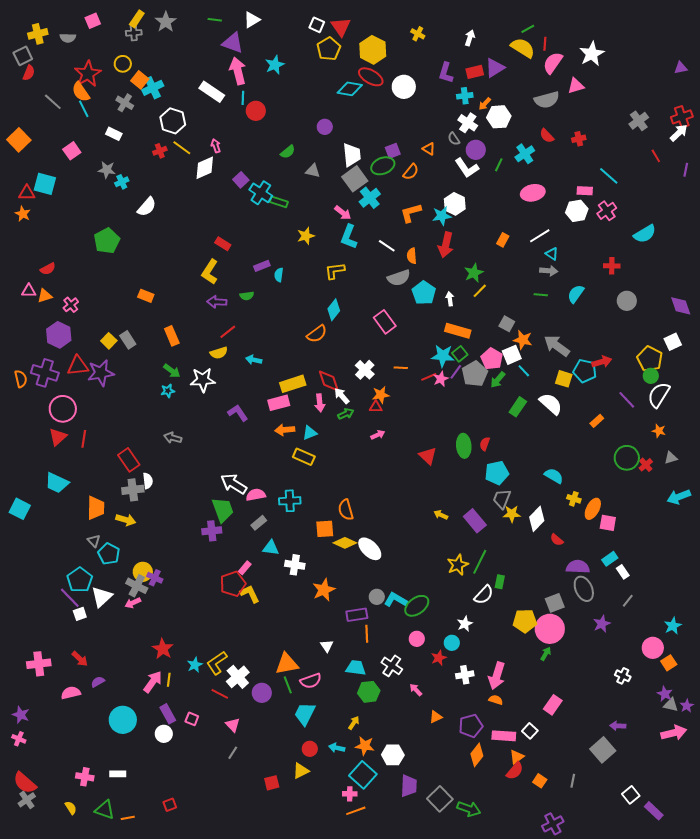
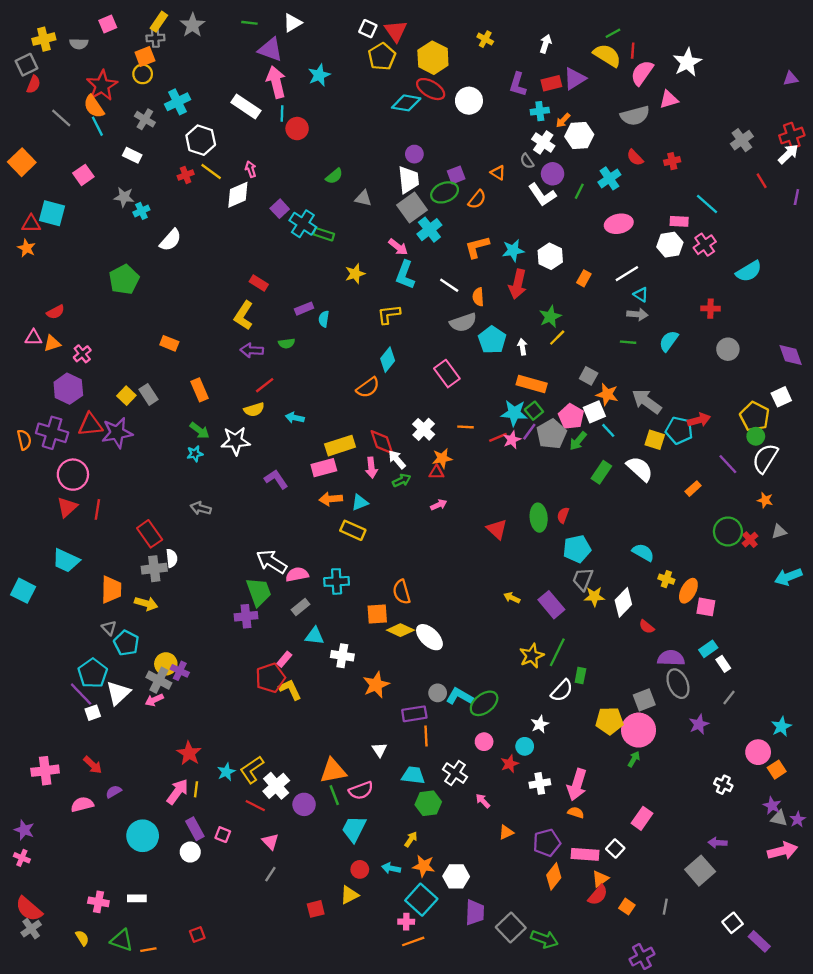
orange square: (140, 80) -> (145, 57), moved, turned 30
purple circle: (325, 127) -> (414, 154), moved
white hexagon: (455, 204) -> (550, 256), moved

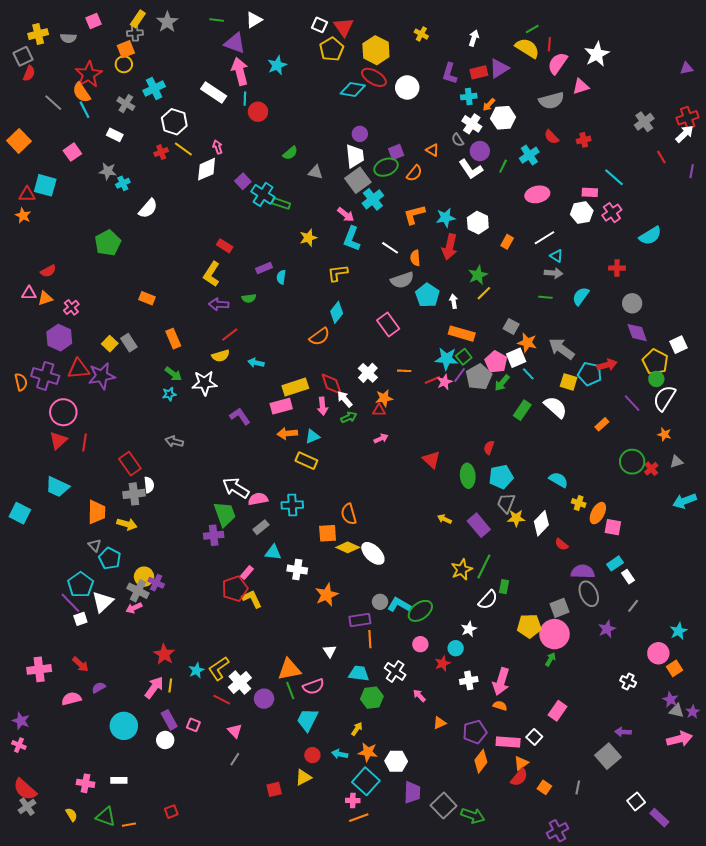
purple diamond: (791, 355) -> (637, 333), moved
green ellipse: (539, 518) -> (468, 476), moved

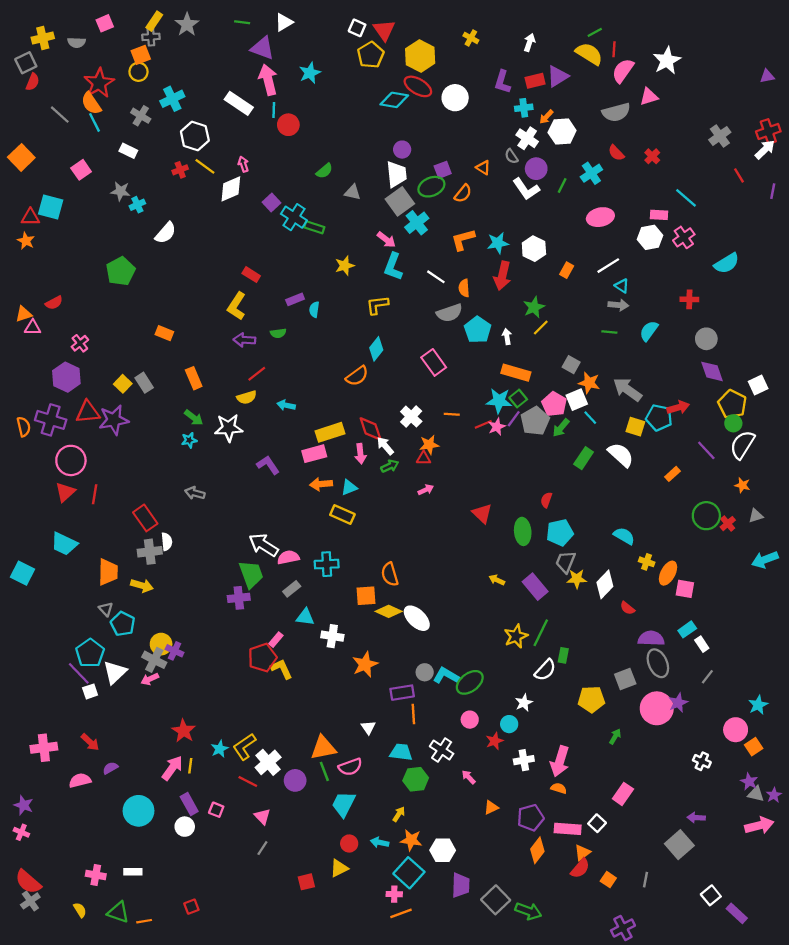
red cross: (584, 140) -> (652, 156), turned -32
orange triangle: (45, 298) -> (24, 314), moved
pink circle: (554, 634) -> (657, 708), moved

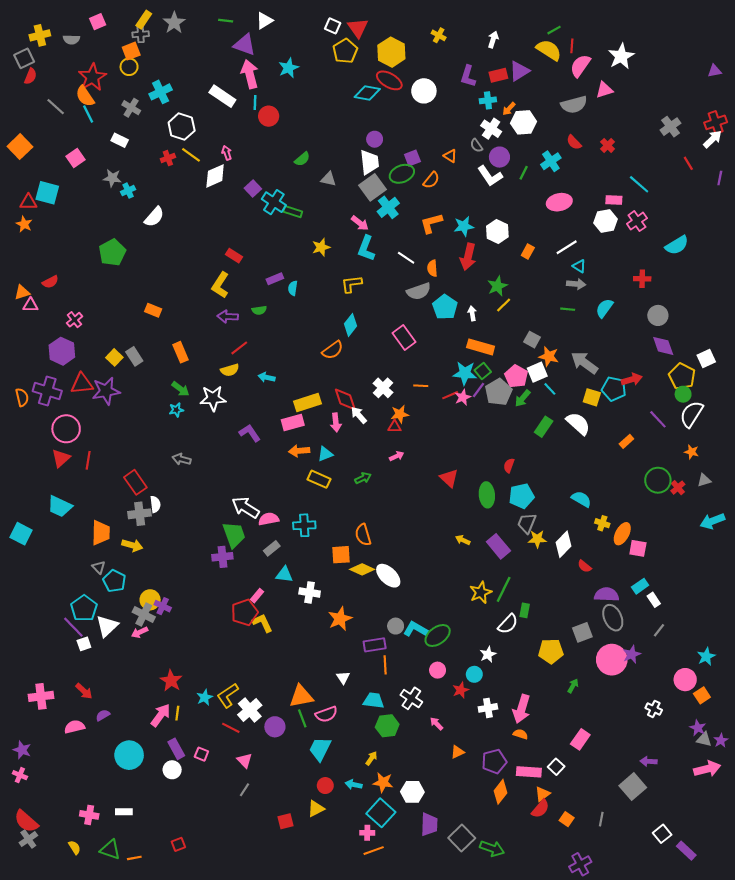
green arrow: (390, 466) -> (363, 478), moved

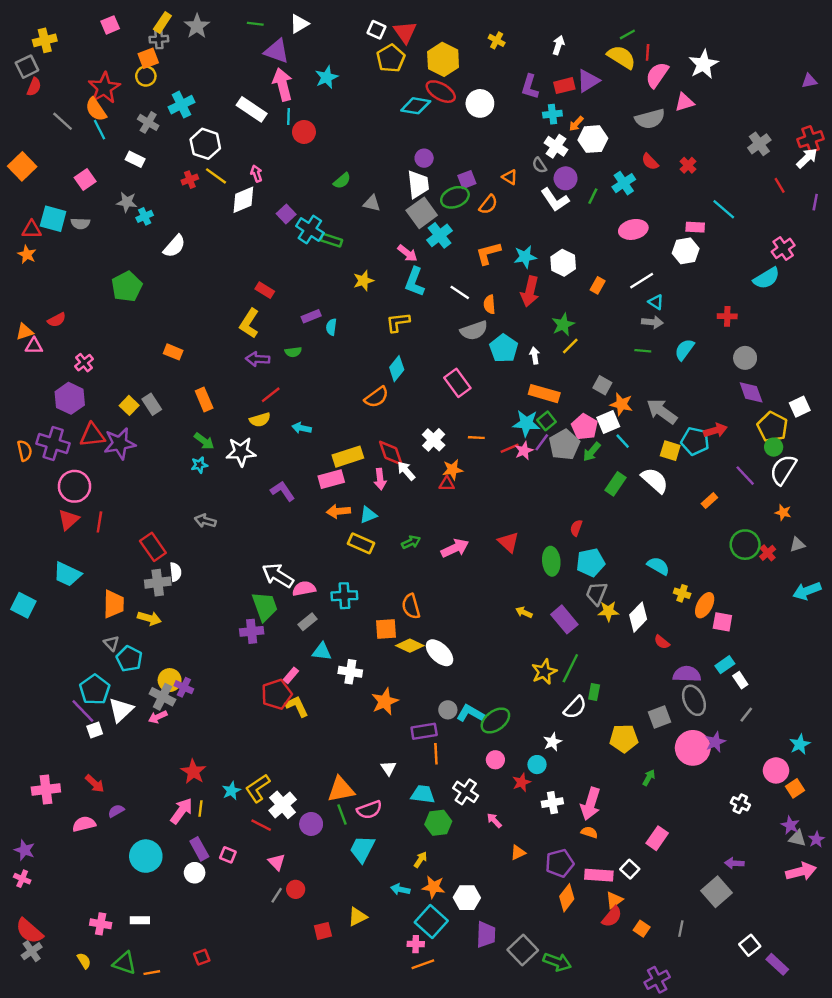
gray semicircle: (71, 39) -> (80, 224), moved
pink cross: (637, 221) -> (783, 248), moved
pink arrow: (397, 456) -> (455, 548), moved, size x1.6
red circle: (325, 786) -> (296, 889), moved

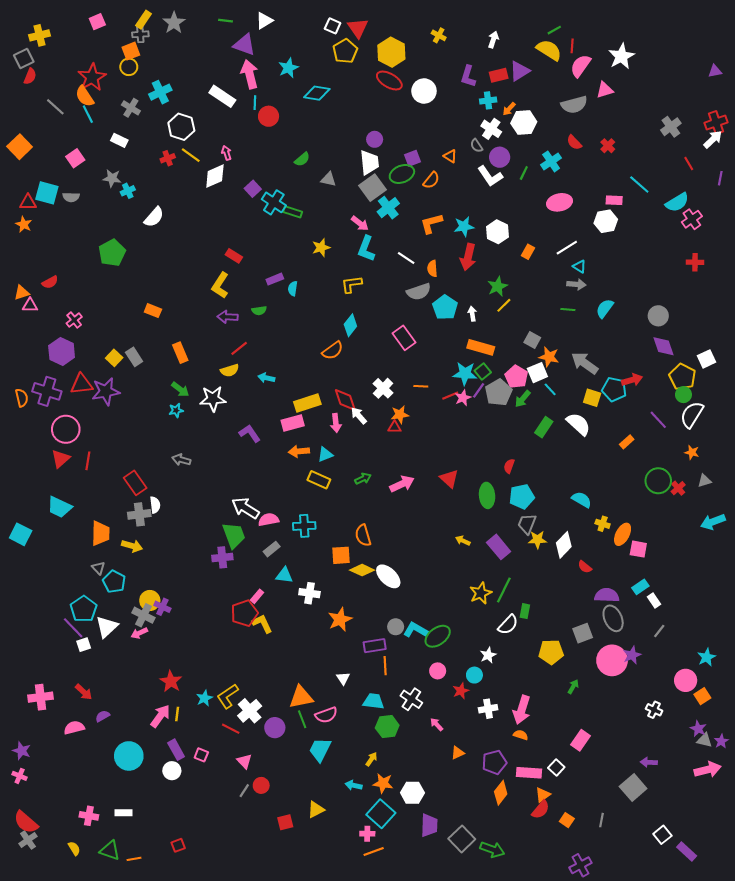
cyan diamond: (416, 106) -> (317, 93), moved
cyan semicircle: (766, 278) -> (677, 202), moved
red cross: (727, 316) -> (695, 262), moved

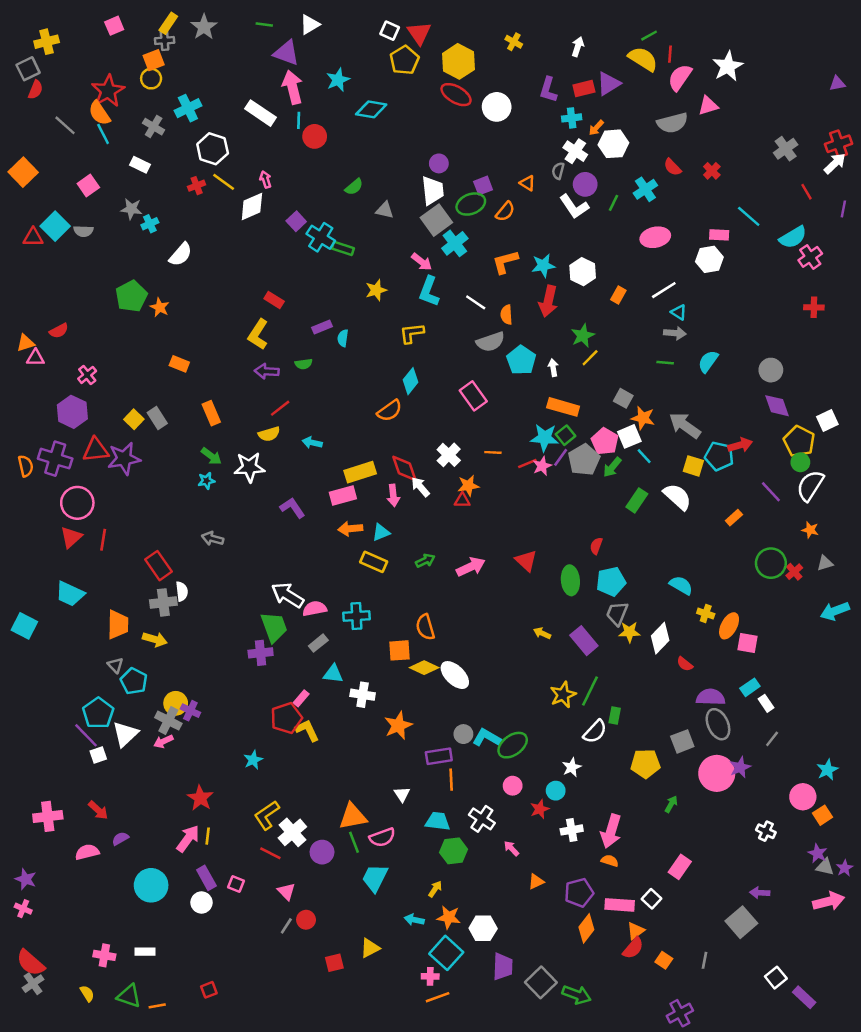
gray semicircle: (477, 146) -> (558, 171), turned 48
cyan square: (47, 193) -> (55, 226), turned 30
orange star: (24, 224) -> (160, 307), moved
cyan star: (204, 698) -> (253, 760), moved

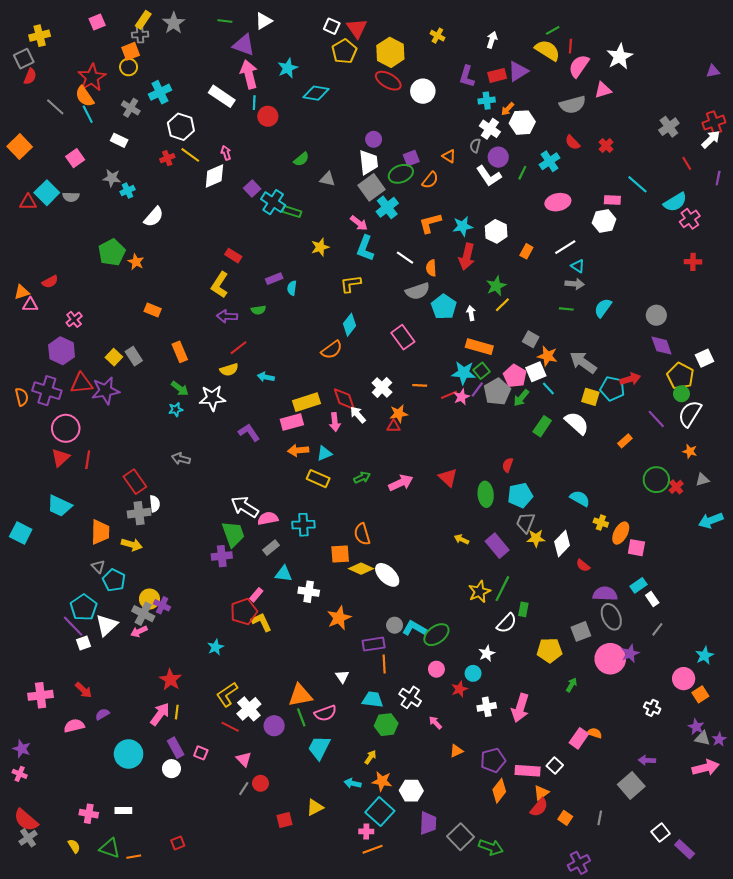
orange semicircle: (610, 861) -> (595, 733), moved

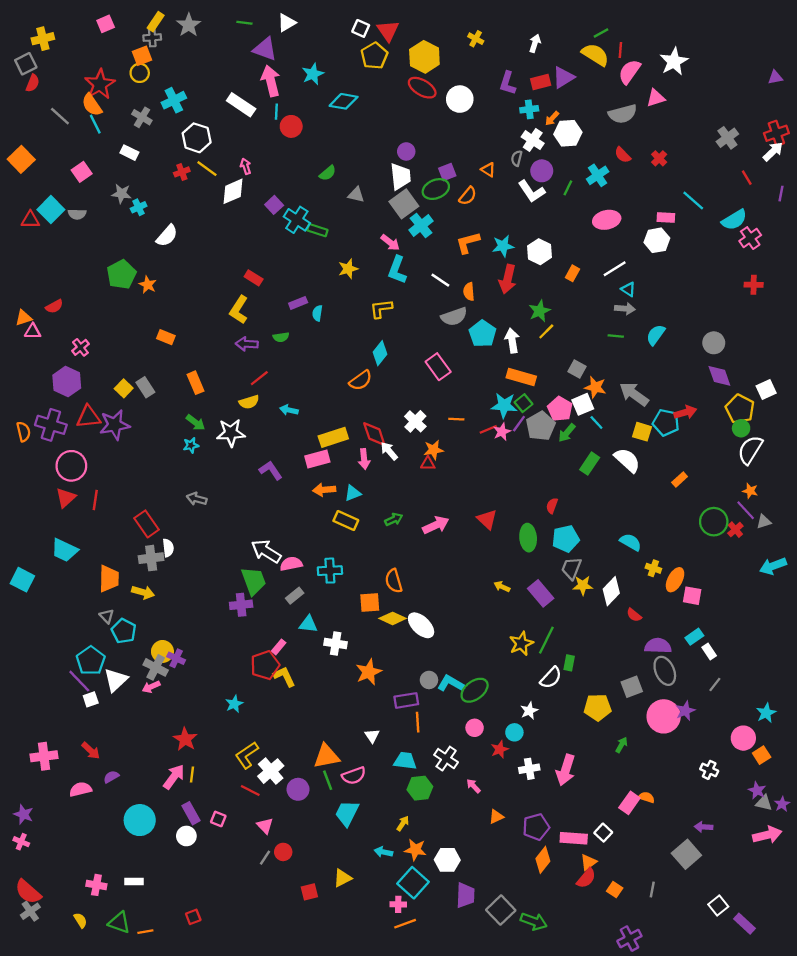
white arrow: (471, 313) -> (512, 341), size x1.5
purple line: (656, 419) -> (746, 510), moved

